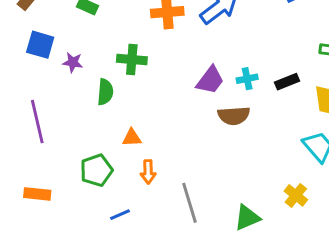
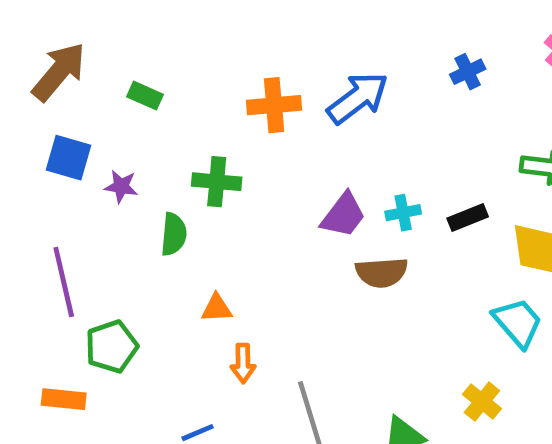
green pentagon: (96, 170) -> (112, 347), moved

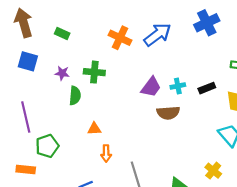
brown arrow: (59, 72) -> (24, 23), turned -56
blue cross: (468, 72) -> (207, 23), size x1.6
orange cross: (274, 105) -> (120, 38), turned 30
purple star: (121, 186) -> (62, 73), moved

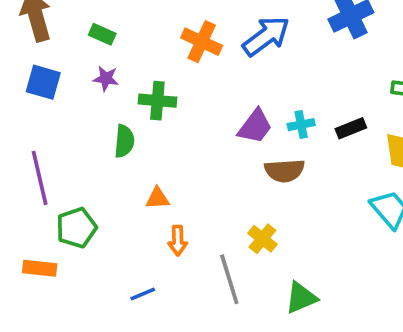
purple star: (62, 73) -> (106, 79), moved
yellow cross: (213, 171) -> (262, 239), moved

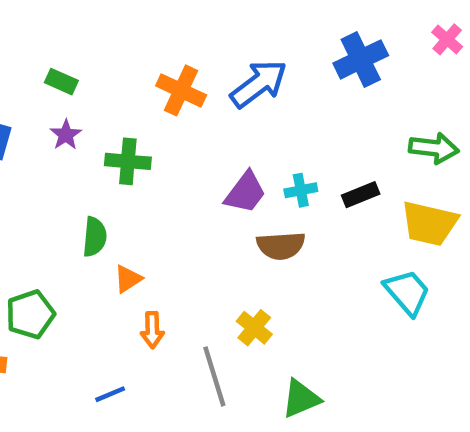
purple star: (106, 79) -> (66, 135), turned 30
green semicircle: (124, 141) -> (95, 237), moved
orange triangle: (157, 198) -> (128, 279), turned -30

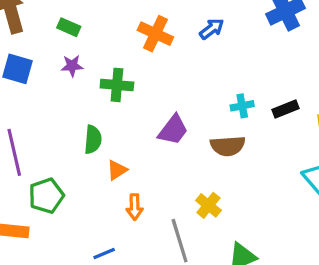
blue arrow: (259, 84) -> (212, 29), size x0.6
purple star: (66, 135) -> (72, 66), turned 30
purple trapezoid: (245, 192) -> (173, 130), moved

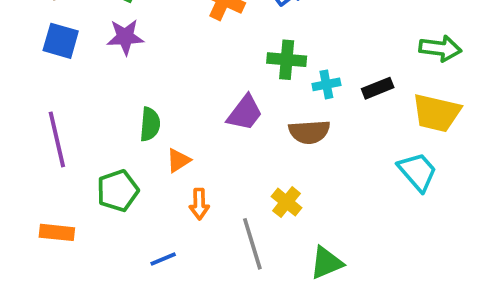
purple star: (72, 66) -> (125, 37), size x1.4
green cross: (117, 85) -> (287, 60), moved
green pentagon: (46, 196) -> (118, 191), moved

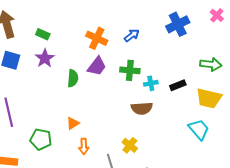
purple star: (125, 37) -> (45, 58), turned -30
purple trapezoid: (245, 113) -> (97, 66), moved
green semicircle: (150, 124) -> (73, 78), moved
green pentagon: (118, 191) -> (41, 139), turned 30

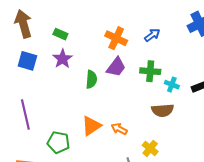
cyan cross: (151, 83) -> (172, 85), turned 32
orange triangle: (73, 123) -> (91, 126), size x1.5
orange arrow: (84, 146) -> (119, 129), moved, turned 119

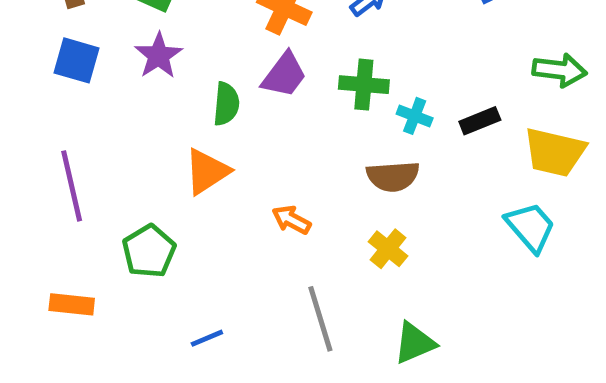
orange triangle: (91, 126) -> (207, 172), moved
green pentagon: (58, 142) -> (149, 251), turned 30
yellow cross: (150, 148) -> (388, 249), moved

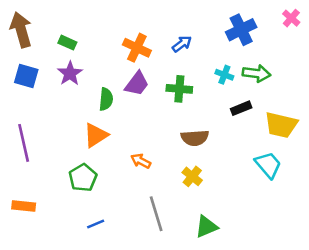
green arrow: (560, 70) -> (257, 73), moved
cyan cross: (415, 116) -> (224, 75), moved
green pentagon: (149, 251) -> (83, 178), moved

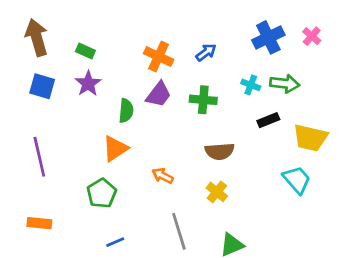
pink cross: (291, 18) -> (312, 36), moved

